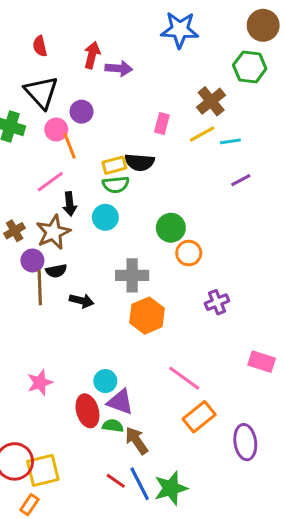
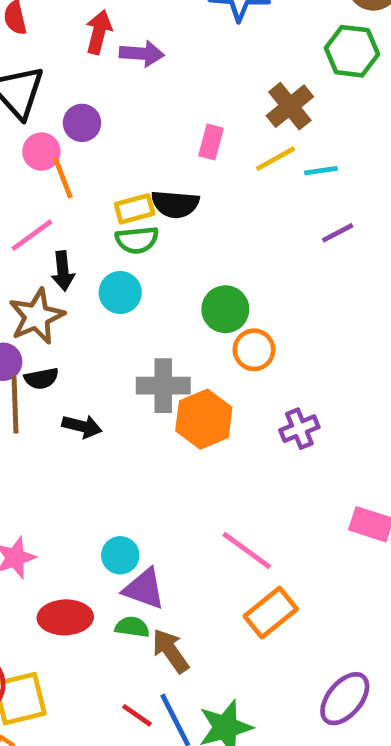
orange hexagon: (147, 316) -> (204, 419), moved
red ellipse: (87, 411) -> (65, 617), moved, turned -76
purple ellipse: (245, 442) -> (345, 699), moved, turned 48

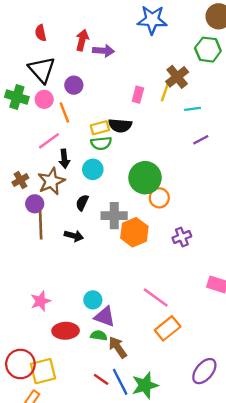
pink circle: (41, 152) -> (44, 99), moved
yellow line: (276, 159) -> (165, 91), moved, turned -42
green circle: (225, 309) -> (145, 178), size x1.4
black semicircle: (41, 378) -> (82, 203), moved, turned 126

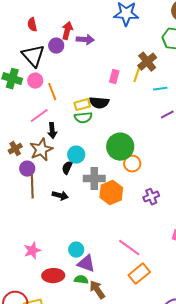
purple circle: (74, 85) -> (56, 46), moved
cyan circle: (93, 169) -> (76, 155), moved

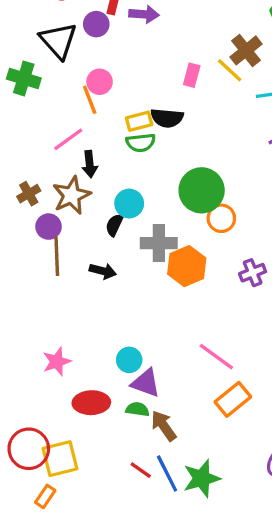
yellow line: (137, 74) -> (230, 70), turned -66
pink circle: (35, 81) -> (100, 82), moved

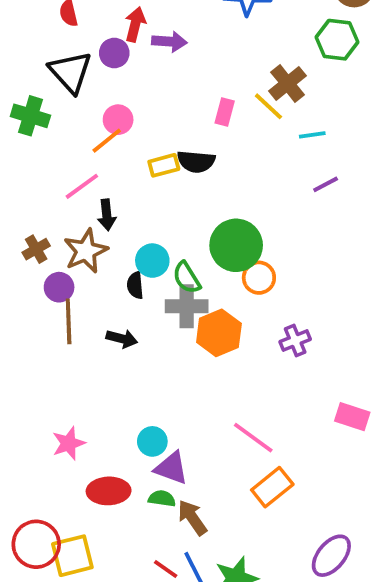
orange line: (90, 100) -> (107, 141), turned 72
green semicircle: (141, 143) -> (187, 278), moved, turned 64
black semicircle: (114, 225) -> (135, 285), turned -30

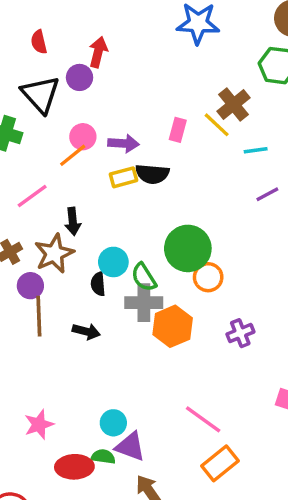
purple arrow: (169, 42) -> (124, 143), moved
pink line: (82, 186) -> (32, 196), moved
green semicircle: (162, 499) -> (103, 457), moved

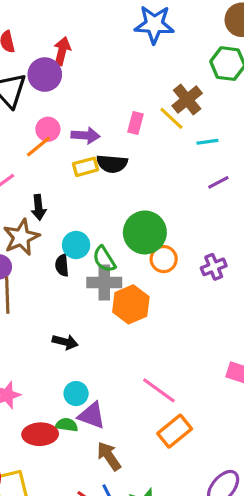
purple circle: (80, 77) -> (45, 75), size x1.4
black arrow: (86, 331) -> (65, 342), moved
purple cross: (240, 333) -> (214, 267), moved

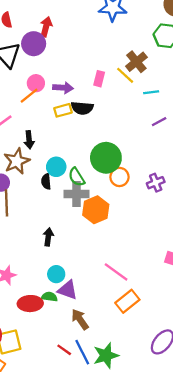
black arrow: (65, 342) -> (48, 237), turned -96

